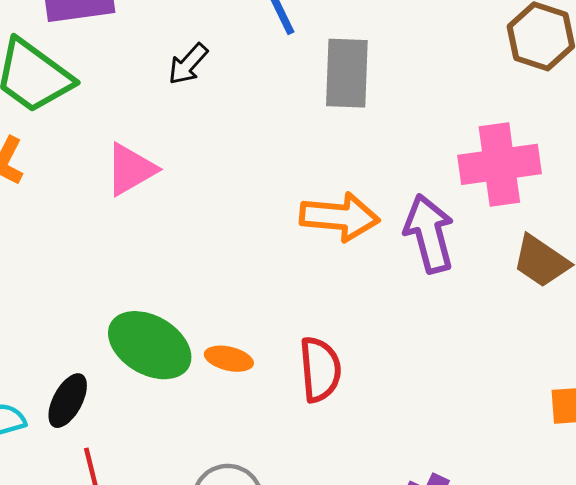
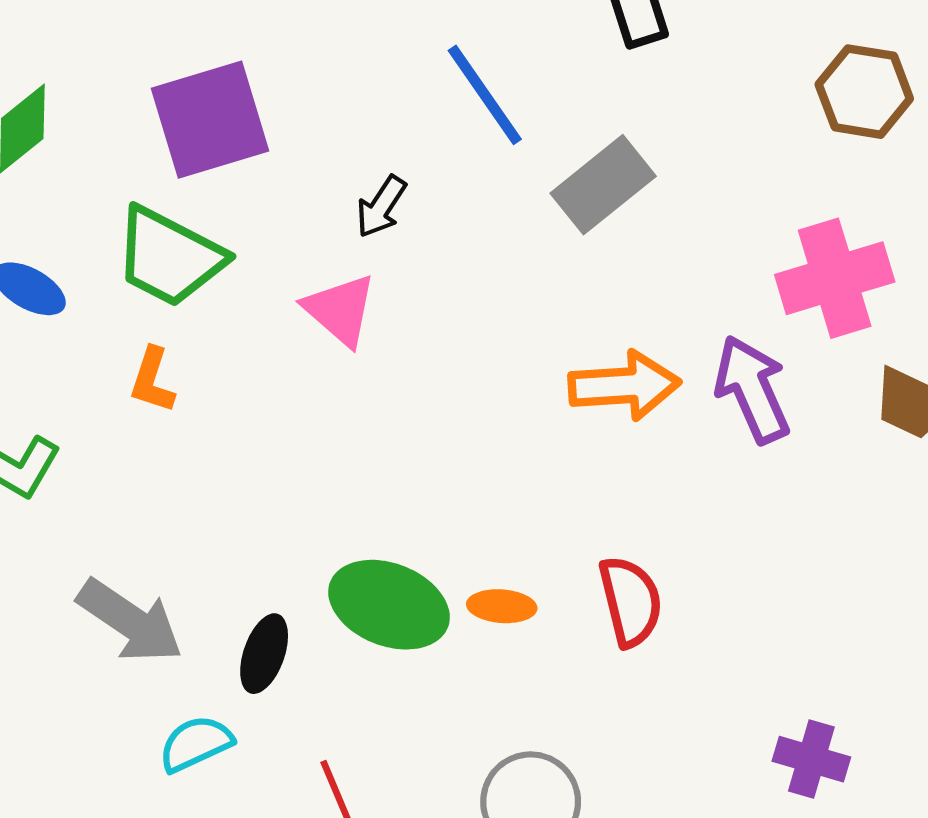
gray rectangle: (347, 73) -> (603, 185), turned 58
pink triangle: (131, 169) -> (340, 310), moved, turned -40
black ellipse: (68, 401) -> (264, 654), moved

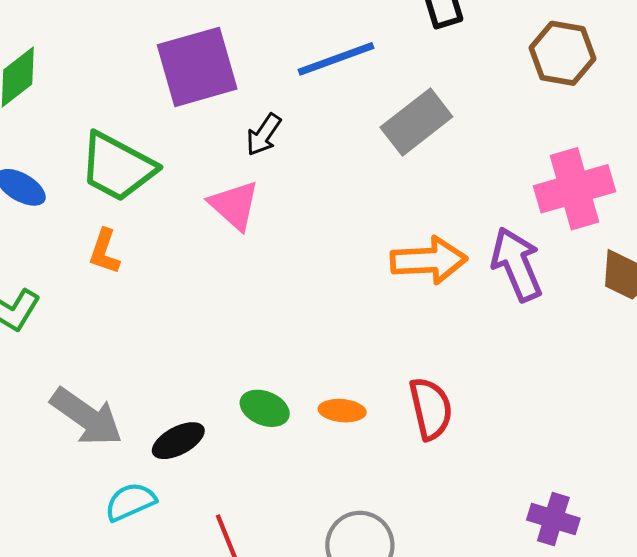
brown hexagon: (864, 92) -> (562, 53), moved
blue line: (485, 95) -> (336, 59), turned -76
purple square: (210, 120) -> (197, 67), moved
green ellipse: (389, 605) -> (265, 408), size x0.6
black ellipse: (264, 654) -> (178, 441), turned 42

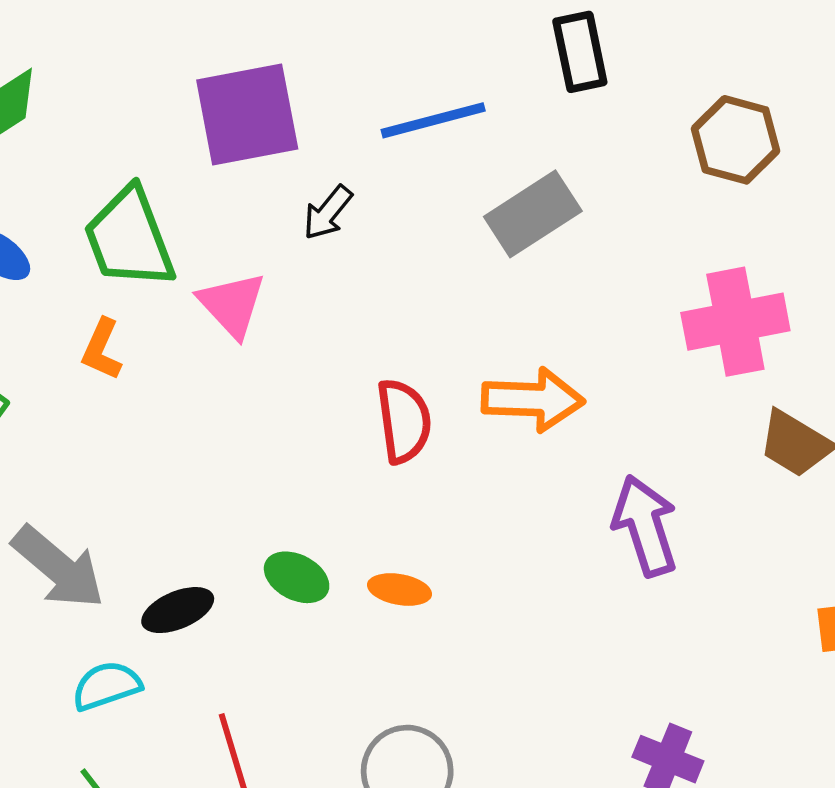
green trapezoid: (117, 167) -> (129, 238), turned 36
pink triangle: (234, 205) -> (232, 305), moved
purple arrow: (517, 264) -> (645, 526), moved
red semicircle: (431, 409) -> (404, 421), moved

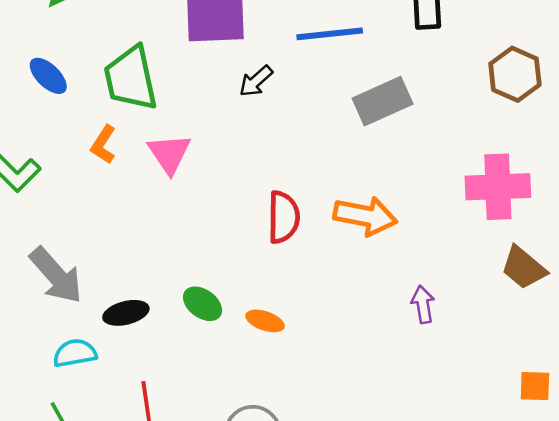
pink triangle: (232, 305) -> (169, 154), moved
purple arrow: (645, 526) -> (423, 304), size x0.6

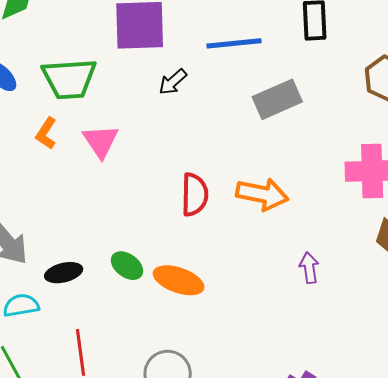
green trapezoid: (131, 78) -> (69, 79), turned -82
orange ellipse: (265, 321) -> (179, 280), size x1.6

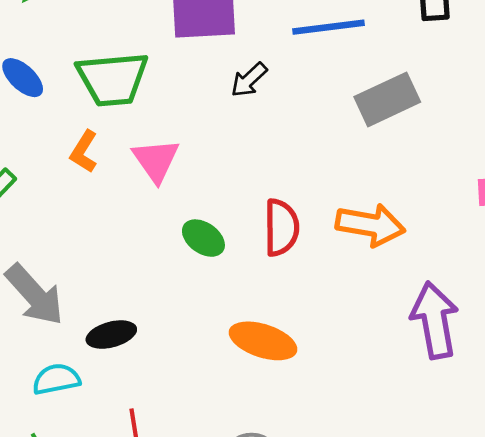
green ellipse: (127, 266) -> (203, 238), moved
purple arrow: (309, 268) -> (435, 320), size x1.8

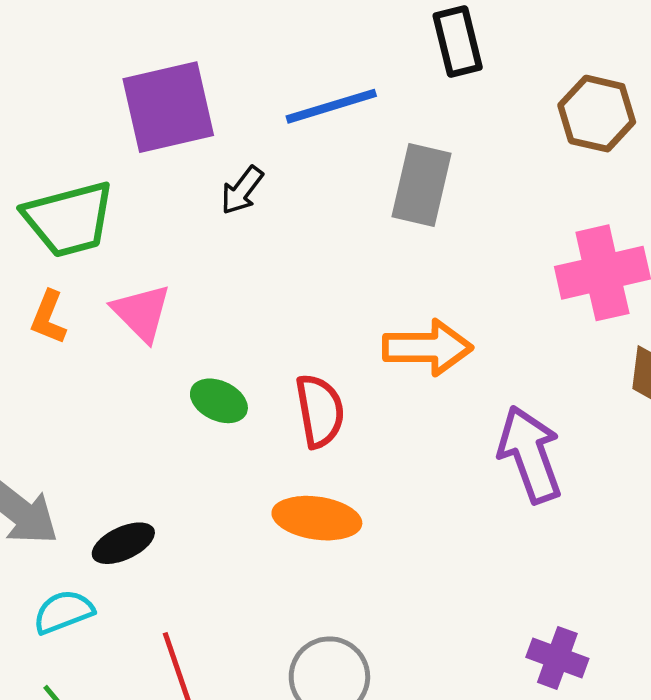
gray rectangle: (387, 99) -> (422, 185), turned -42
red semicircle: (281, 228) -> (320, 411), moved

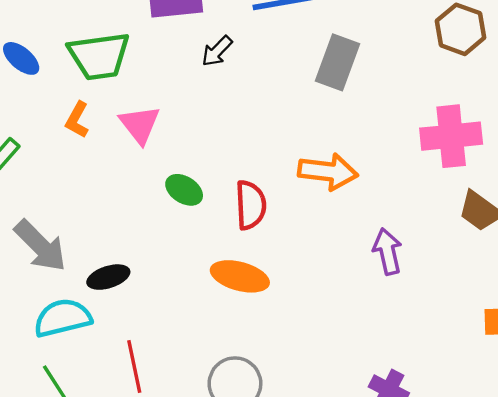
purple arrow: (530, 454) -> (387, 252), size x0.7
cyan semicircle: (63, 612) -> (63, 318), size x1.4

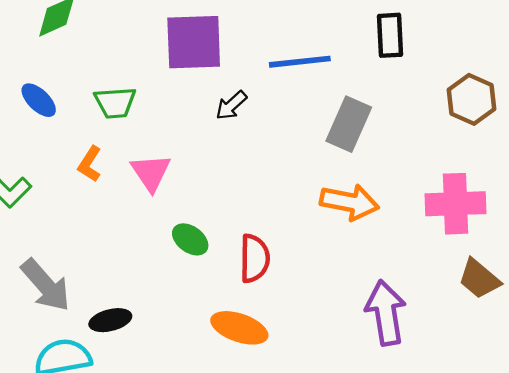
green trapezoid: (99, 56) -> (115, 103), size x0.7
orange arrow: (328, 172) -> (349, 202), moved
purple arrow: (387, 252) -> (386, 313), size x1.4

